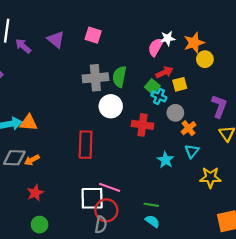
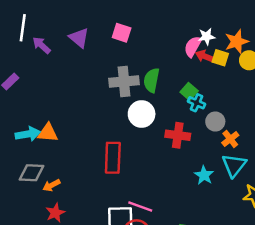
red arrow: (164, 72) -> (205, 57), moved, turned -133
yellow square: (180, 84) -> (220, 58), moved, turned 32
cyan triangle: (192, 151) -> (234, 165), size x1.5
orange arrow: (32, 160) -> (52, 185), moved

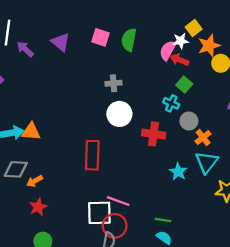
yellow square: (220, 58) -> (194, 28), moved, turned 35
green semicircle: (152, 80) -> (129, 40), moved
gray cross: (124, 82) -> (114, 83), moved, size x0.6
green square: (189, 92) -> (184, 84), moved

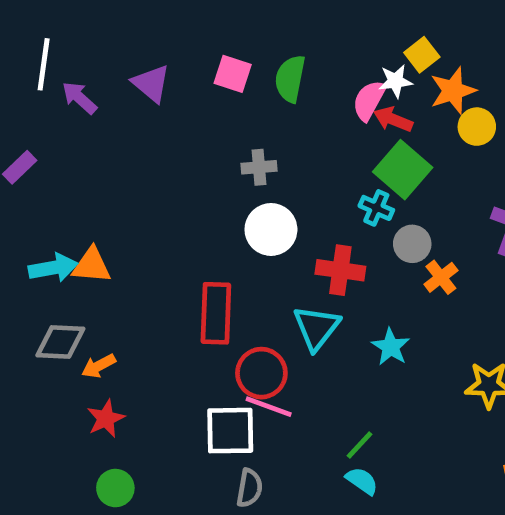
green square: (184, 84) -> (403, 170), size x1.6
cyan triangle: (207, 162) -> (316, 328), moved
green line: (163, 220) -> (360, 445), turned -56
red circle: (115, 226) -> (261, 373), moved

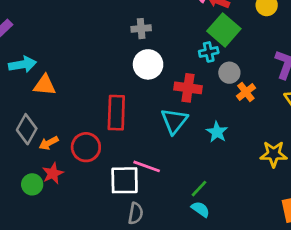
cyan cross: (376, 208) -> (209, 52), turned -36
cyan arrow: (53, 268) -> (23, 64), moved
gray diamond: (60, 342) -> (27, 129), turned -64
red circle: (261, 373) -> (86, 147), moved
green circle: (115, 488) -> (32, 184), moved

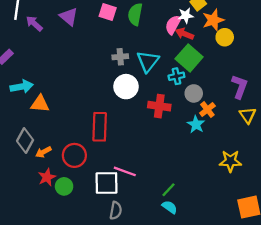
cyan triangle: (174, 121) -> (148, 61), moved
cyan star: (217, 132) -> (196, 124), moved
green circle: (32, 184) -> (64, 186), moved

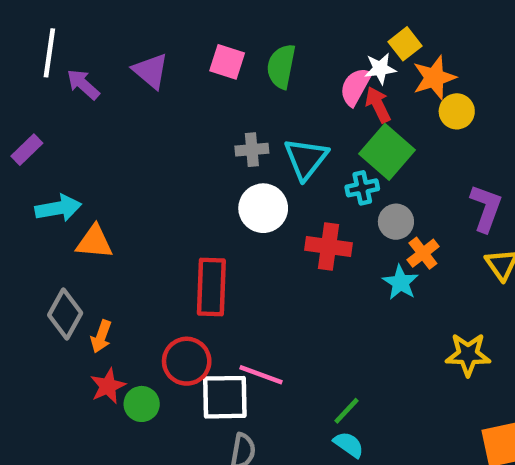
red arrow: (185, 34) -> (378, 105), turned 42
orange arrow: (43, 152) -> (101, 336), turned -42
red circle: (74, 155) -> (187, 361), moved

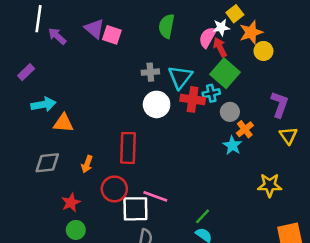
pink square: (227, 62) -> (112, 35), moved
red cross: (328, 246) -> (193, 99), moved
gray diamond: (65, 314) -> (47, 163), turned 55
orange arrow: (101, 336) -> (87, 164), moved
green circle: (142, 404) -> (76, 230), moved

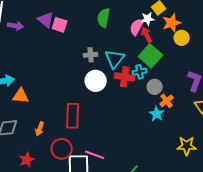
purple arrow: (57, 36) -> (16, 26), turned 147

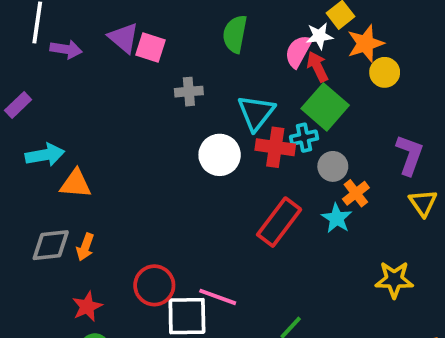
gray cross: (91, 55) -> (189, 92), moved
red rectangle: (73, 116) -> (279, 222), moved, turned 35
orange arrow: (40, 129) -> (85, 247), moved

